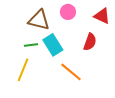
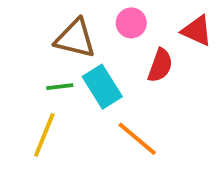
red semicircle: (90, 42) -> (160, 65), moved

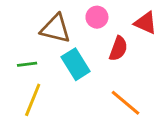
green line: (60, 87) -> (27, 64), moved
orange line: (137, 139) -> (125, 103), moved

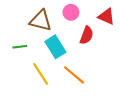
yellow line: (33, 100) -> (41, 74), moved, turned -55
orange line: (125, 103) -> (74, 75), moved

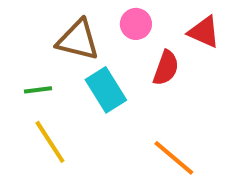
yellow line: (41, 74) -> (50, 142), moved
orange line: (74, 75) -> (174, 158), moved

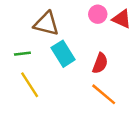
pink circle: (136, 24) -> (98, 14), moved
red semicircle: (166, 68) -> (100, 63), moved

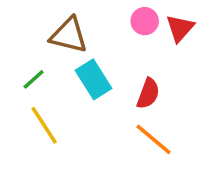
red triangle: (122, 19) -> (180, 28), turned 48
green line: (22, 54) -> (34, 79), turned -35

